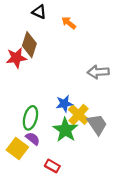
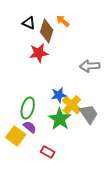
black triangle: (39, 12) -> (29, 23), moved
brown diamond: (29, 45) -> (47, 31), moved
red star: (16, 58) -> (39, 53), moved

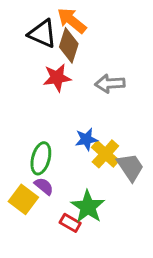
orange arrow: (63, 21) -> (72, 20), moved, size x1.5
black triangle: (29, 23) -> (42, 34), size x1.5
gray arrow: (90, 66) -> (110, 84), moved
green star: (60, 119) -> (88, 207), moved

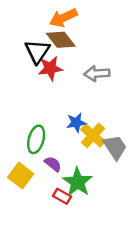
orange arrow: (72, 20) -> (63, 18), turned -64
black triangle: (42, 34) -> (37, 51), moved, turned 40
brown diamond: (69, 45) -> (61, 40), turned -56
purple semicircle: (44, 186) -> (53, 164), moved

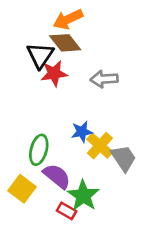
purple semicircle: (53, 164) -> (57, 176), size x1.5

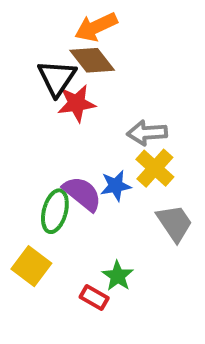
gray arrow: (104, 79) -> (147, 133), moved
yellow cross: (100, 146) -> (155, 168), moved
purple semicircle: (57, 176) -> (82, 194), moved
green star: (83, 196) -> (118, 276), size x0.7

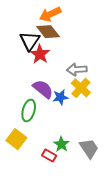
red star: (76, 103) -> (40, 54), turned -30
purple semicircle: (82, 194) -> (43, 89), moved
gray trapezoid: (174, 223) -> (89, 148), moved

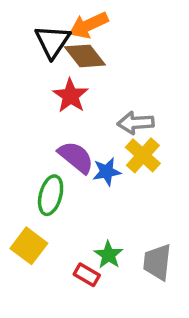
black triangle: (30, 41) -> (52, 41), moved
gray trapezoid: (89, 148) -> (157, 262), turned -140

